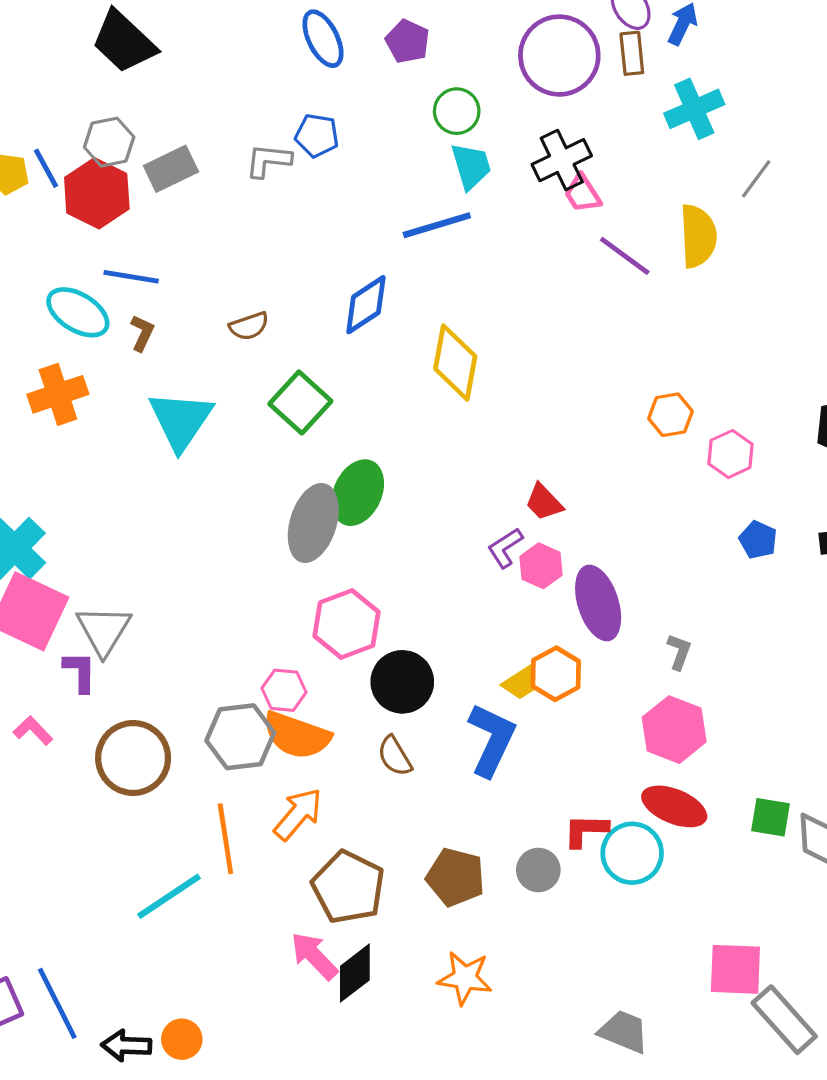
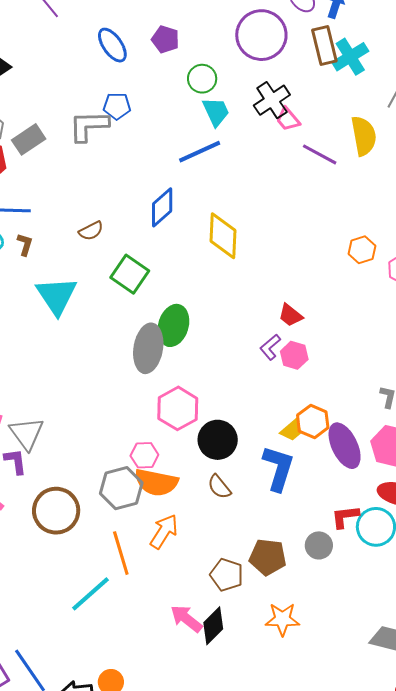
brown rectangle: (632, 53) -> (324, 46), moved, size x1.4
gray L-shape: (268, 161) -> (89, 126), size x1.4
purple ellipse: (598, 603) -> (345, 446), moved
brown pentagon: (348, 887) -> (227, 575), moved, size x0.7

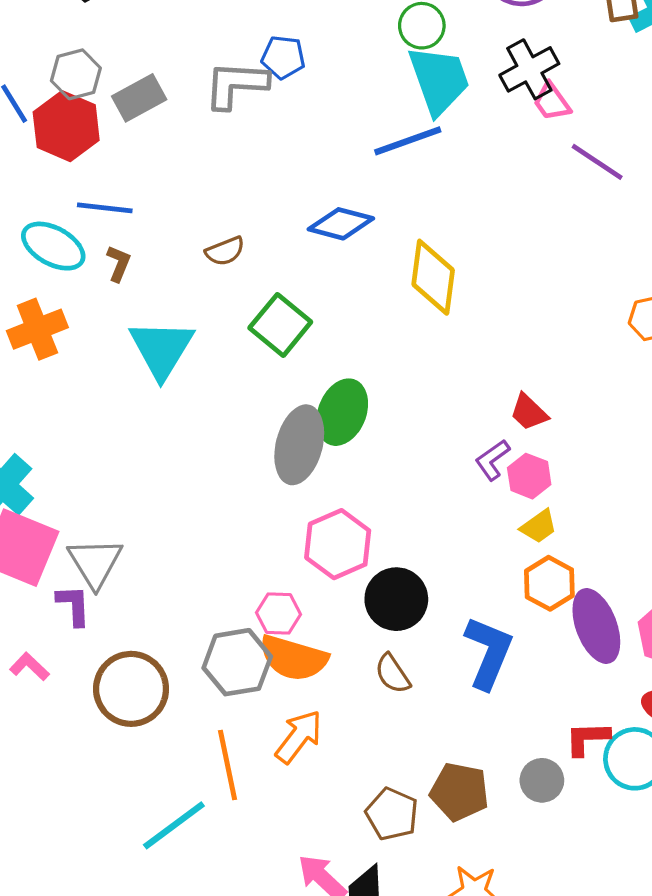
cyan trapezoid: (216, 112) -> (439, 80), size x1.5
blue diamond: (162, 207) -> (341, 224), turned 51
yellow trapezoid: (292, 430) -> (539, 526), moved

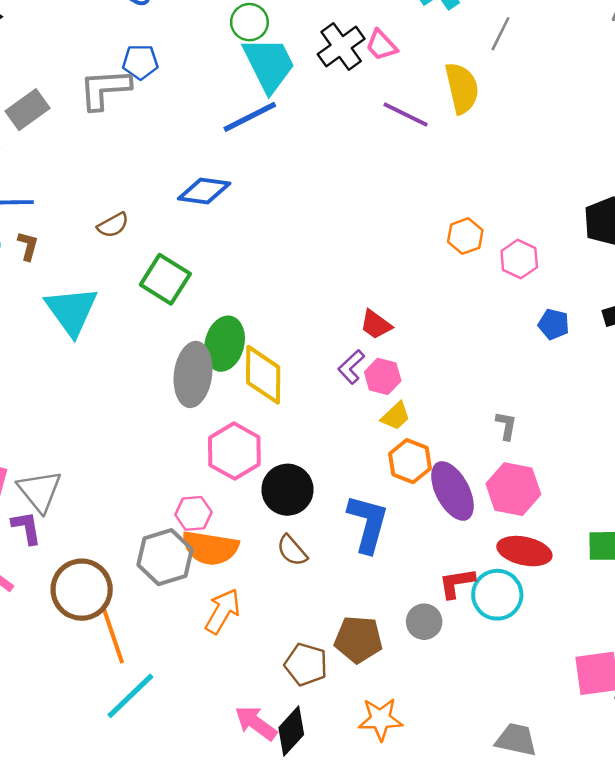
pink trapezoid: (552, 102) -> (381, 45), moved
yellow diamond: (433, 277) -> (263, 375), moved
orange line: (228, 765) -> (113, 635), moved

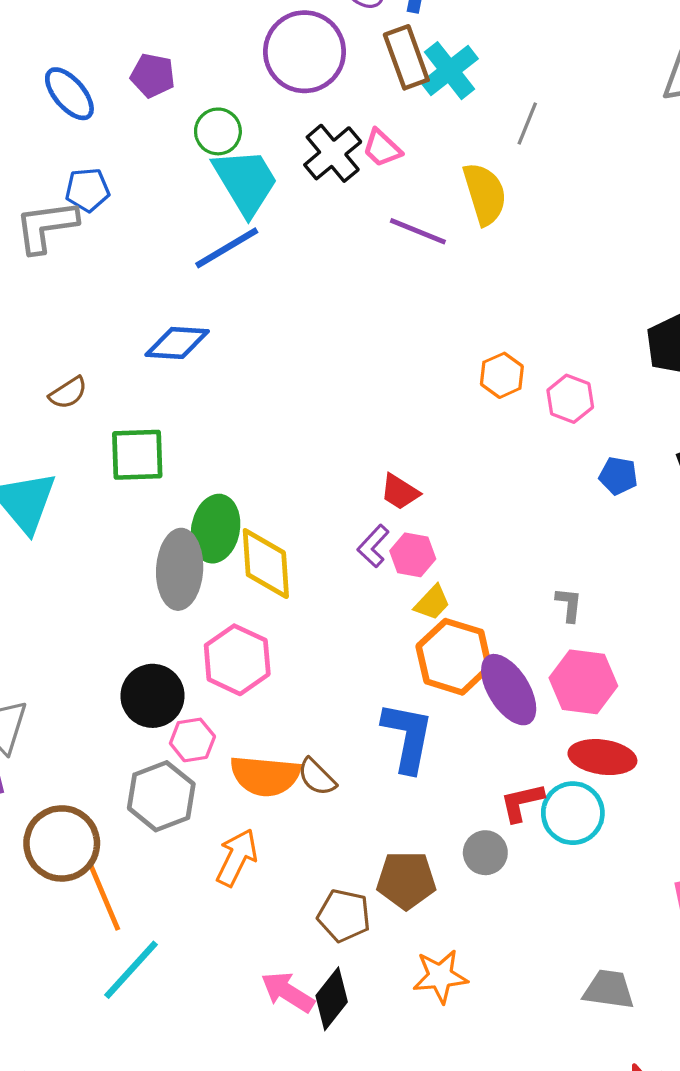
green square: (165, 279) -> (137, 455), turned -30
orange hexagon: (410, 461) -> (454, 657), size x1.4
black circle: (288, 490) -> (153, 696), moved
orange semicircle: (210, 548) -> (265, 776), moved

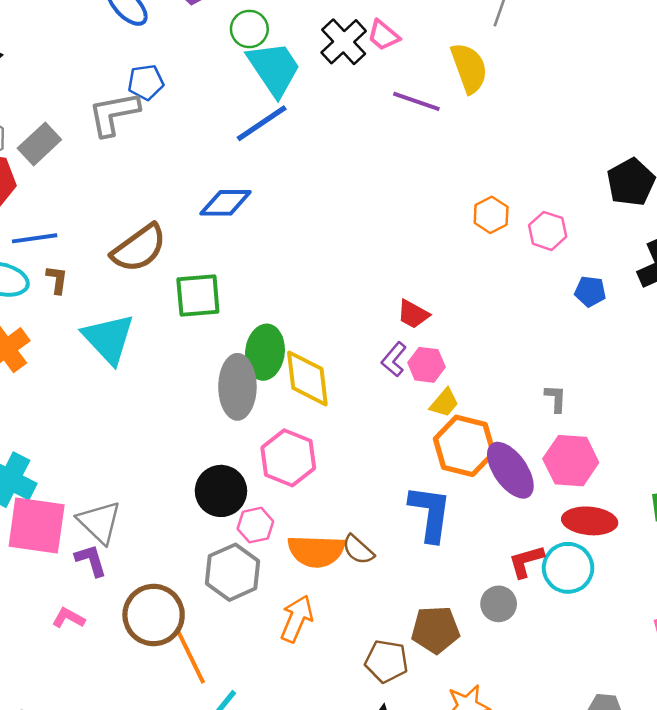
brown semicircle: (68, 393) -> (139, 248), size x1.8

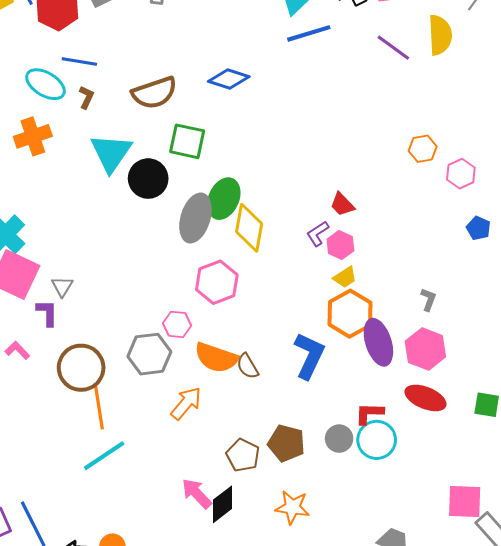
blue line: (262, 123) -> (309, 33), moved
black circle: (221, 491) -> (148, 179), moved
gray triangle: (99, 522) -> (62, 286), size x0.6
cyan circle: (568, 568) -> (377, 440), moved

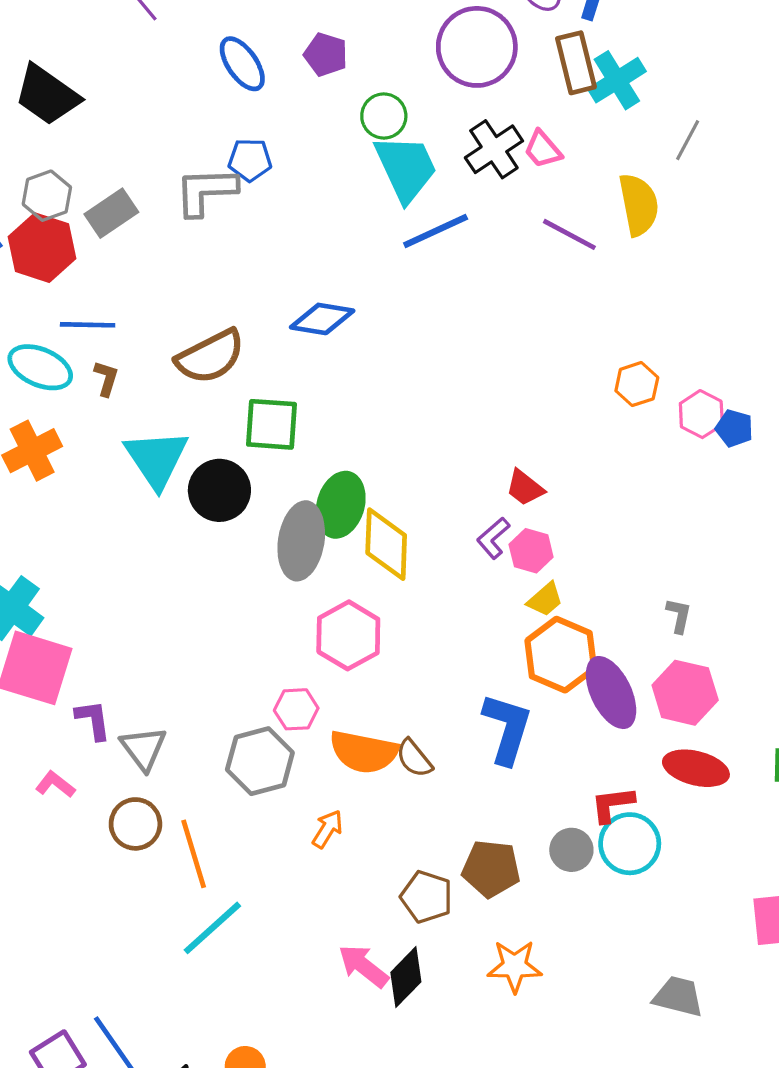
blue pentagon: (479, 228) -> (734, 428), moved
gray triangle: (62, 286) -> (143, 748), moved, size x1.4
brown circle: (81, 368) -> (135, 824), moved, size x0.7
orange arrow: (186, 403) -> (327, 829), size x0.7

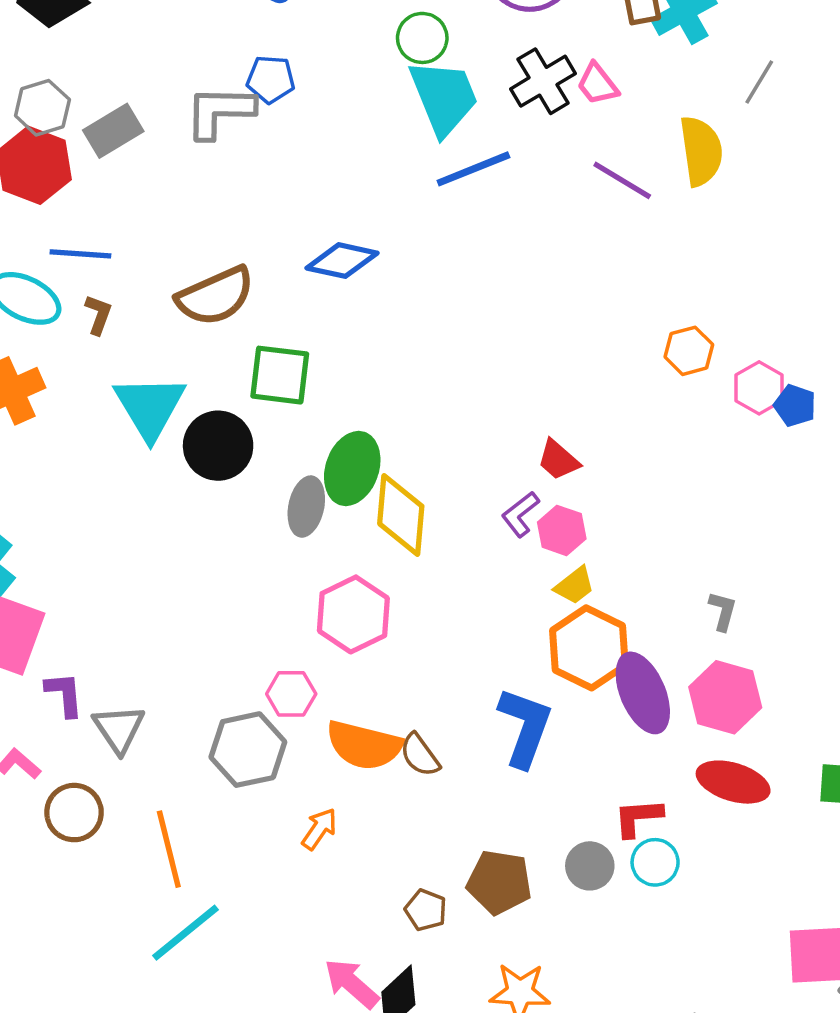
gray ellipse: (301, 541) -> (306, 507), size x0.7
brown circle: (135, 824) -> (74, 813), moved
cyan circle: (630, 844) -> (655, 862), size x0.7
brown pentagon: (427, 897) -> (426, 910), size x0.7

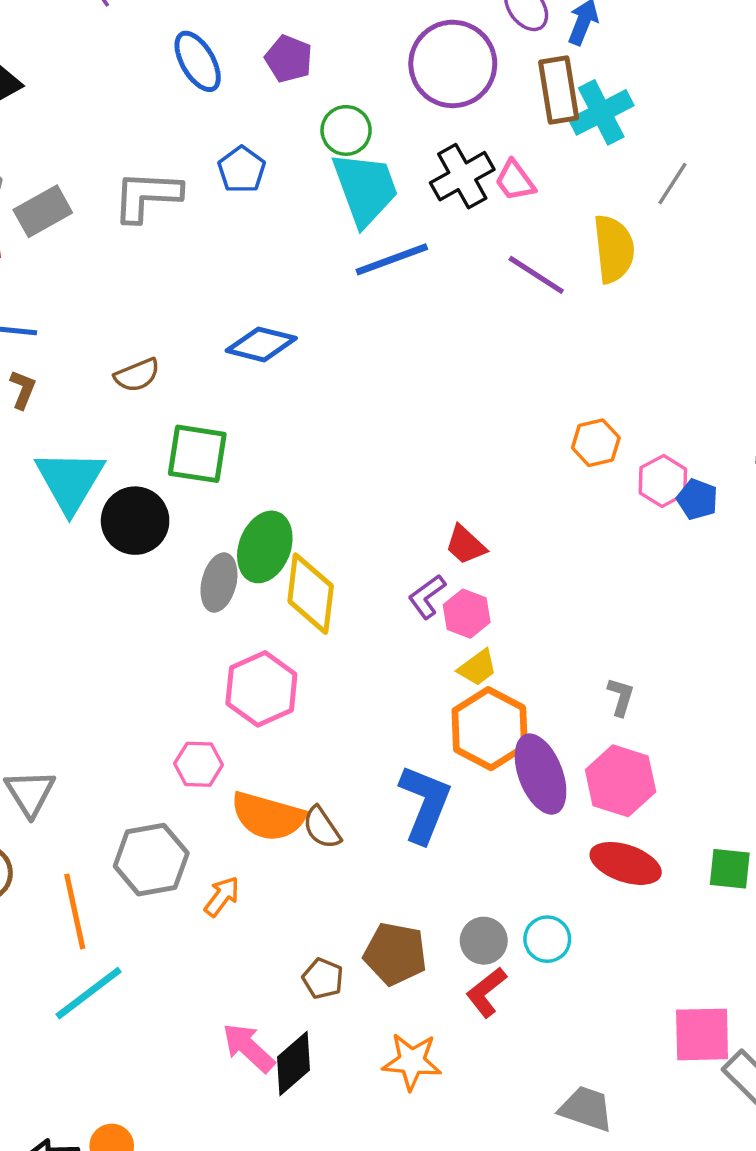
blue pentagon: (271, 79) -> (242, 170), moved, turned 30
brown semicircle: (215, 296) -> (137, 375), size x0.6
gray hexagon: (248, 750) -> (151, 860), moved
red L-shape: (638, 817) -> (486, 992), moved, turned -36

